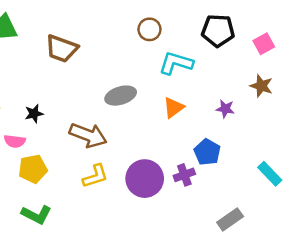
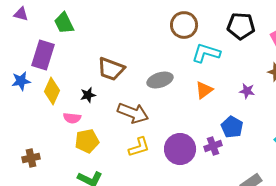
brown circle: (149, 29) -> (184, 25), size x1.4
brown trapezoid: (62, 49) -> (111, 69), moved

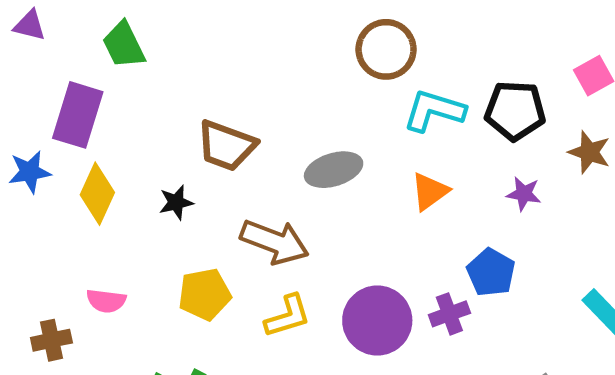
black pentagon: (241, 26) -> (515, 111), moved
pink semicircle: (72, 118) -> (106, 301), moved
yellow pentagon: (87, 141) -> (205, 294), moved

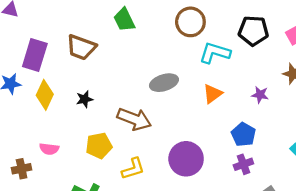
green trapezoid: (124, 45) -> (124, 20), moved
black pentagon: (515, 111) -> (253, 31), moved
brown trapezoid: (226, 146) -> (81, 47), moved
purple cross: (449, 314) -> (243, 164), moved
yellow L-shape: (288, 316) -> (133, 169), moved

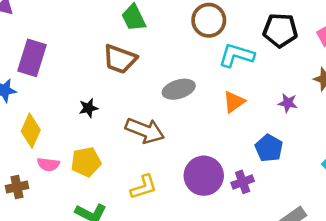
brown trapezoid: (81, 47) -> (120, 59), moved
yellow diamond: (45, 95) -> (31, 131), moved
yellow pentagon: (99, 146) -> (86, 162), moved
purple cross: (243, 164) -> (243, 182), moved

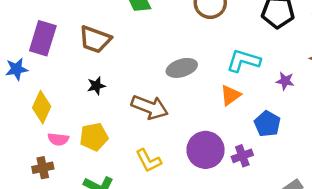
cyan L-shape: (236, 55) -> (244, 61), moved
brown trapezoid: (120, 59) -> (95, 39), moved
orange triangle: (234, 102) -> (230, 95), moved
brown cross: (17, 187) -> (43, 168), moved
yellow L-shape: (144, 187) -> (148, 161), turned 80

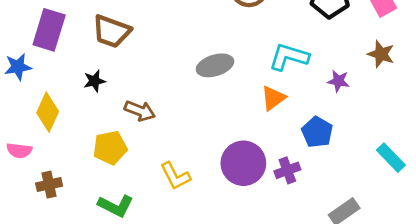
black star: (96, 86) -> (94, 81), moved
brown arrow: (150, 107) -> (140, 111), moved, size x0.7
pink semicircle: (58, 139) -> (19, 150), moved

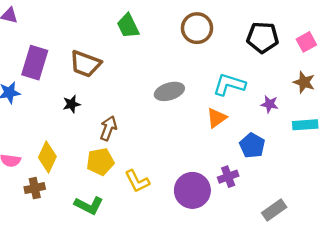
brown arrow: (140, 111) -> (108, 128), turned -90
yellow diamond: (48, 112) -> (47, 157), moved
yellow pentagon: (110, 148) -> (100, 162), moved
cyan rectangle: (391, 158) -> (305, 125), moved, turned -50
purple circle: (243, 163) -> (192, 190), moved

